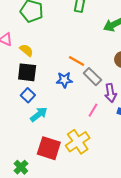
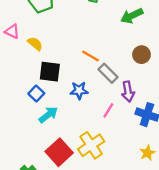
black square: (27, 72) -> (50, 72), moved
blue star: (64, 80) -> (79, 90), moved
red square: (49, 148) -> (59, 152), turned 30

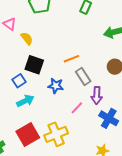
orange line: (91, 56) -> (71, 59), turned -63

